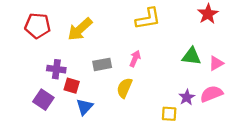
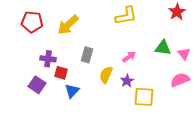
pink arrow: (135, 59) -> (129, 57), moved, turned 32
pink triangle: (216, 63) -> (184, 54), turned -40
gray rectangle: (102, 64) -> (87, 55), turned -63
purple star: (187, 97) -> (127, 81), moved
yellow square: (169, 114) -> (144, 97), size x1.5

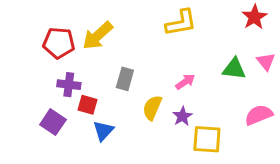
red pentagon: (32, 22) -> (59, 43), moved
pink triangle: (184, 54) -> (266, 62), moved

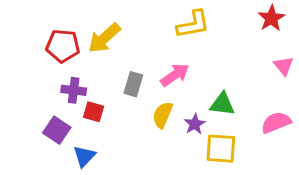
green triangle: (234, 69) -> (222, 104), moved
pink arrow: (185, 82) -> (175, 75), moved, size x1.4
blue triangle: (103, 131) -> (84, 156), moved

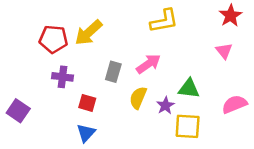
pink triangle: (284, 66) -> (224, 51), moved
red square: (94, 112) -> (87, 103), moved
purple square: (57, 130) -> (18, 111), moved
blue triangle: (84, 156) -> (86, 133), moved

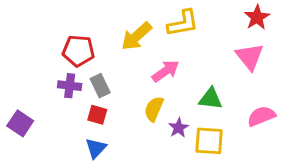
yellow arrow: (89, 33) -> (136, 36), moved
red pentagon: (53, 39) -> (78, 51), moved
pink triangle: (224, 51) -> (250, 57), size x1.5
gray rectangle: (113, 72) -> (100, 86), moved, turned -42
purple star: (165, 106) -> (179, 128), moved

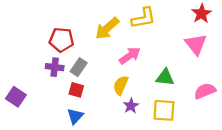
gray rectangle: (100, 86) -> (79, 67), turned 60
purple star: (179, 128) -> (131, 106), moved

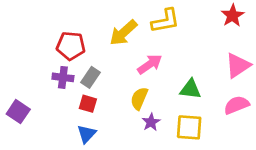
pink triangle: (196, 44) -> (238, 66), moved, turned 35

